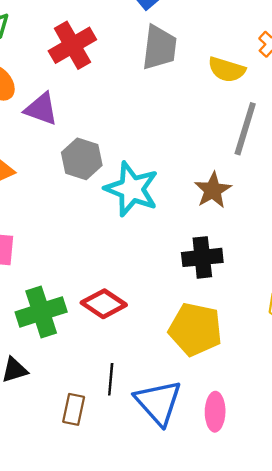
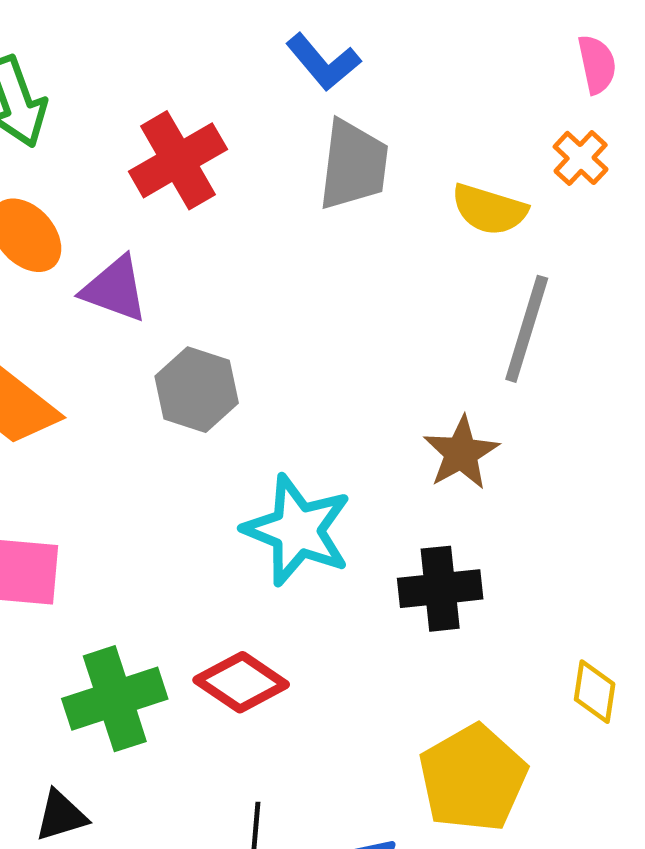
cyan star: (132, 189) -> (297, 530), moved
yellow pentagon: (195, 329) -> (473, 778), moved, turned 30

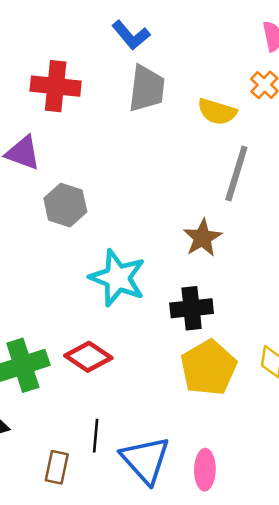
red cross: (178, 160) -> (56, 86), turned 36
yellow pentagon: (473, 778) -> (209, 368), moved

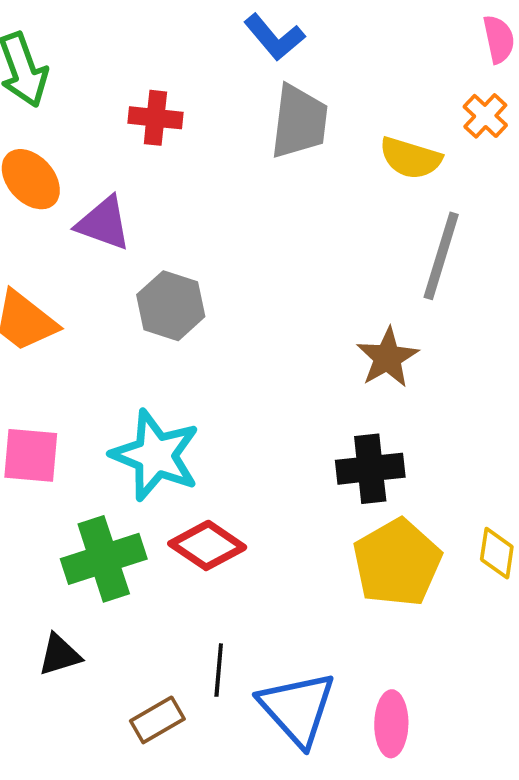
red cross: (56, 86) -> (155, 118), size x0.7
cyan star: (118, 278) -> (155, 455), moved
brown rectangle: (57, 467) -> (157, 720), turned 48

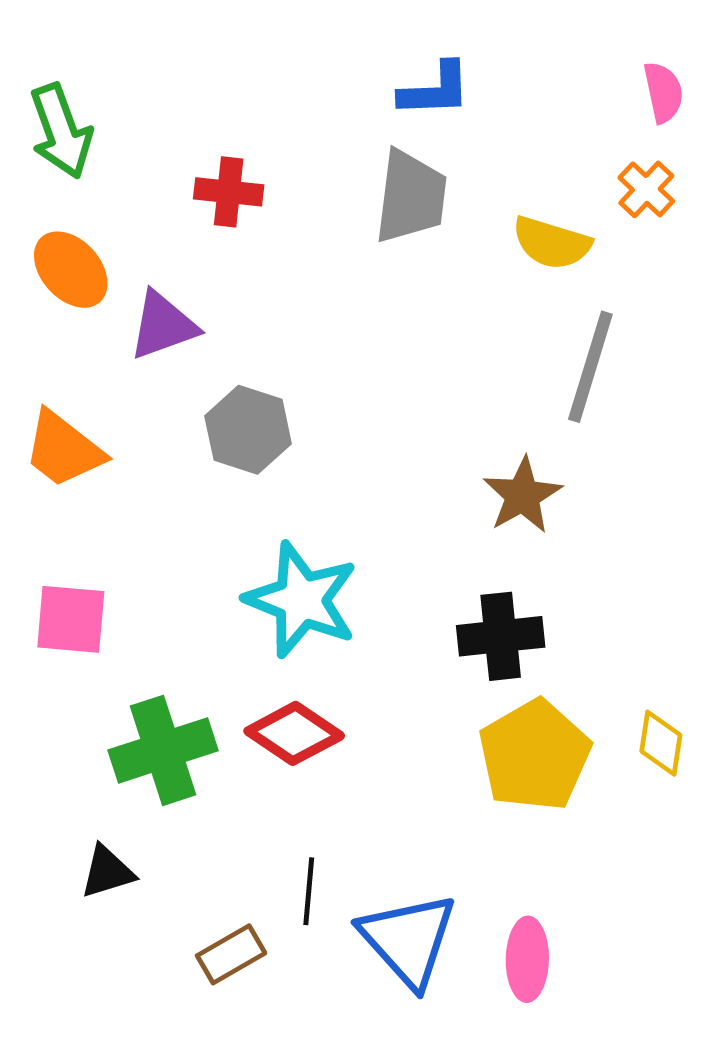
blue L-shape: (274, 37) -> (435, 90), moved, turned -52
purple triangle: (104, 223) -> (163, 325), turned -40
cyan star: (155, 455) -> (301, 600), moved

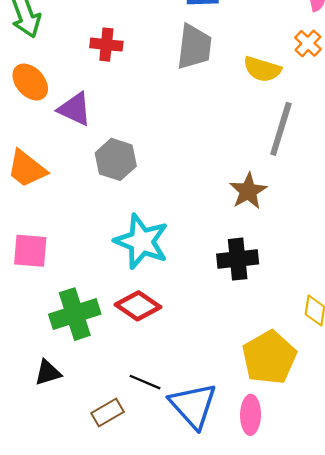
purple triangle: (163, 325) -> (75, 109), turned 45
yellow pentagon: (535, 755) -> (269, 357), moved
black line: (309, 891) -> (145, 382), turned -72

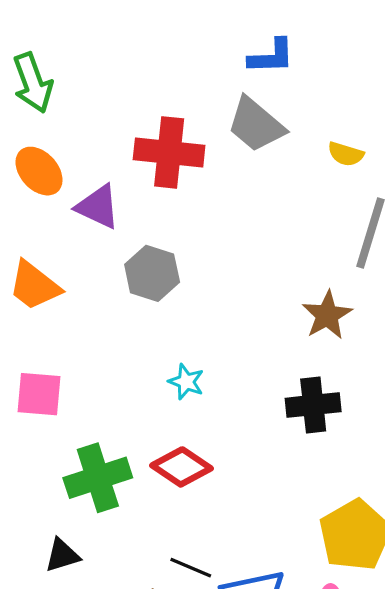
red cross: (106, 45) -> (169, 152), moved, size x1.6
gray trapezoid: (194, 47) -> (256, 125), turned 123
yellow semicircle: (262, 69) -> (346, 154), size x0.7
cyan star: (142, 241) -> (186, 382), size x0.5

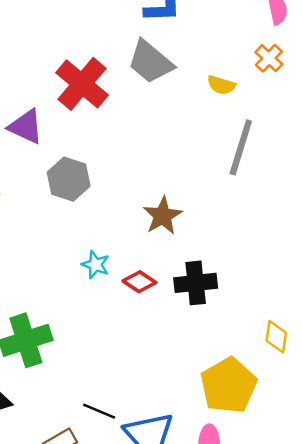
red cross: (169, 152) -> (82, 84), turned 34
brown star: (327, 315) -> (163, 216), moved
red diamond: (182, 467) -> (139, 282), moved, size x0.7

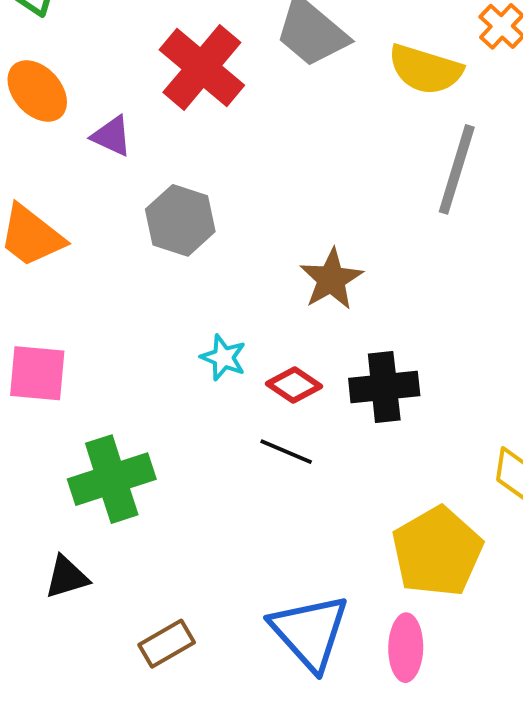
yellow semicircle: (221, 85) -> (425, 69), size x1.6
purple triangle: (26, 127) -> (112, 136), size x0.7
black line: (99, 411) -> (286, 452), moved

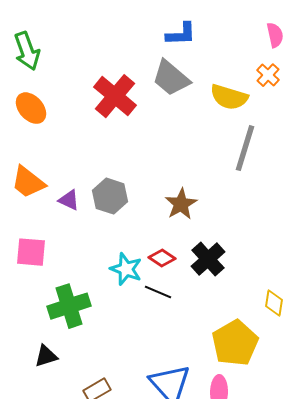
purple triangle: (112, 136) -> (69, 200), moved
gray hexagon: (180, 220) -> (110, 196), moved
cyan star: (223, 358) -> (126, 269), moved, size x1.4
black cross: (384, 387) -> (208, 259), turned -36

